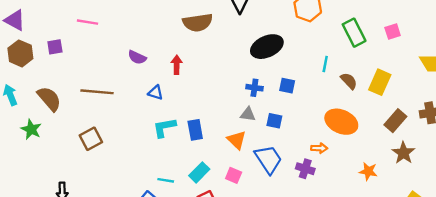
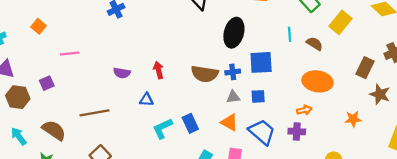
brown semicircle: (198, 23) -> (205, 74), moved, turned 32
black ellipse: (267, 47) -> (234, 33), turned -36
yellow rectangle: (380, 82) -> (341, 22), moved, turned 30
blue square: (287, 86) -> (261, 62), size x1.6

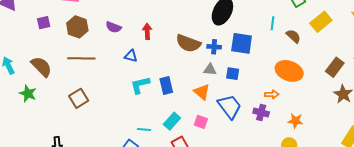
brown hexagon: (18, 97) -> (77, 27), moved
orange star: (353, 119) -> (295, 121), moved

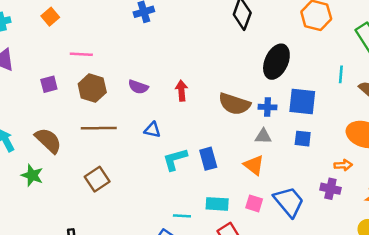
blue triangle: (131, 56) -> (152, 130), moved
blue square: (233, 74) -> (303, 139), moved
blue trapezoid: (230, 107) -> (289, 202), moved
cyan rectangle: (172, 121) -> (217, 204), turned 54

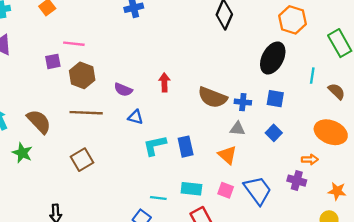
black ellipse: (276, 62) -> (273, 58), moved
purple square: (49, 84) -> (53, 61), moved
purple semicircle: (138, 87) -> (123, 90), moved
blue square: (302, 101) -> (275, 99), size x0.7
blue square: (303, 139) -> (274, 133), turned 35

